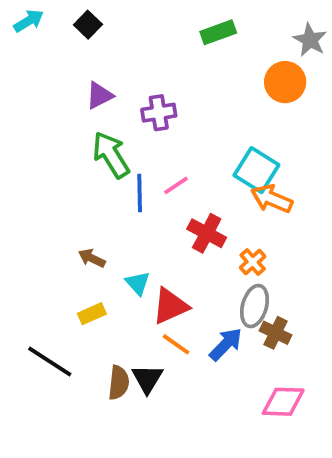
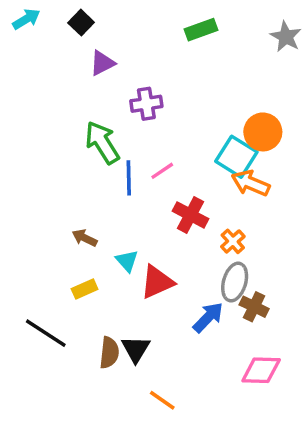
orange circle: (285, 82) -> (263, 132), moved
purple triangle: (99, 95) -> (102, 63), moved
orange line: (176, 344) -> (162, 400), moved

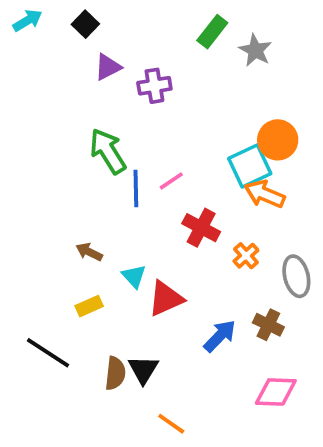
green rectangle: (201, 30) -> (212, 32), turned -32
gray star: (286, 37) -> (255, 50), moved
purple cross: (146, 104) -> (154, 86), moved
cyan square: (236, 157) -> (250, 166), turned 33
gray ellipse: (235, 282) -> (296, 276), moved, turned -30

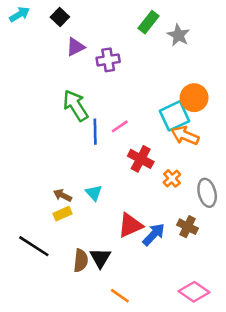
brown arrow: (89, 252) -> (63, 195), moved
red triangle: (166, 299) -> (130, 225), moved
pink diamond: (276, 392) -> (194, 292), moved, turned 32

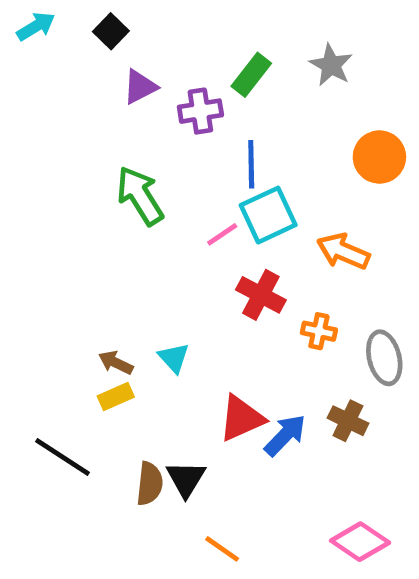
green rectangle: (148, 22) -> (251, 75), moved
orange circle: (194, 98) -> (379, 157), moved
cyan square: (175, 116) -> (268, 215), moved
blue line: (95, 132) -> (251, 164), moved
orange cross: (172, 178) -> (319, 331), turned -36

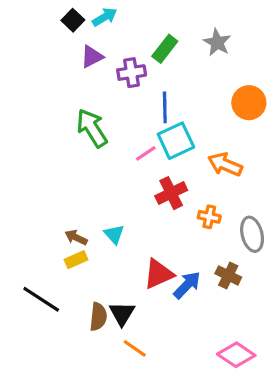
cyan arrow: (36, 26) -> (105, 17), moved
red cross: (261, 295) -> (171, 193), turned 36
orange line: (222, 549) -> (135, 348), moved

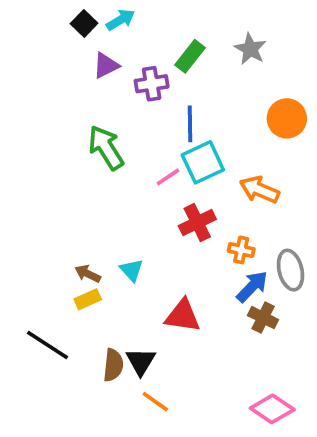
red triangle: (158, 274) -> (183, 316), turned 32
blue arrow: (187, 285) -> (252, 287), moved

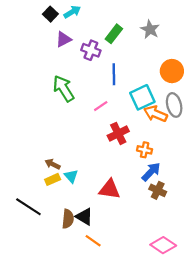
purple cross: (152, 84) -> (91, 50), turned 30
cyan square: (203, 162) -> (142, 97), moved
cyan triangle: (132, 270) -> (71, 176), moved
gray ellipse: (290, 270) -> (174, 105), moved
black triangle: (141, 361) -> (84, 217), turned -30

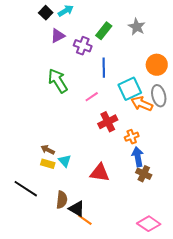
orange cross: (145, 150) -> (132, 137), turned -32
blue arrow: (151, 172) -> (138, 157), turned -54
yellow rectangle: (53, 179) -> (48, 164), turned 40
black triangle: (84, 217) -> (77, 209), moved

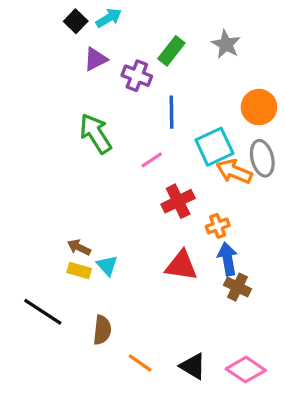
red triangle: (100, 173) -> (181, 266), moved
black triangle: (77, 209) -> (193, 366), moved

